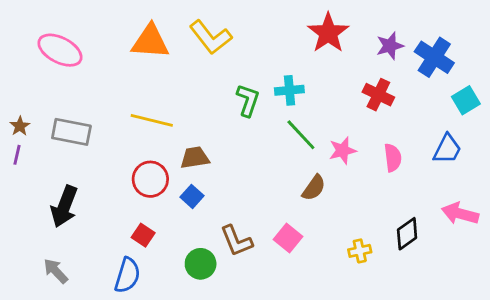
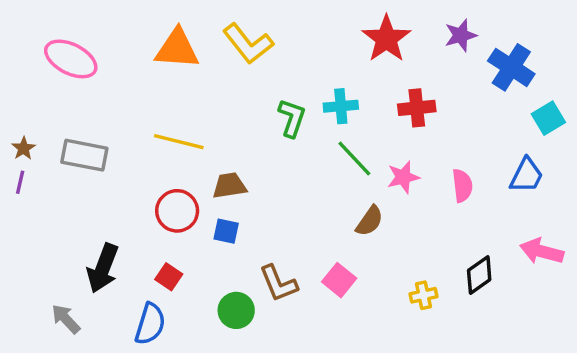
purple star: (390, 46) -> (461, 35), moved
red cross: (378, 95) -> (417, 108), moved, turned -32
blue square: (192, 196) -> (226, 231), turned -30
black arrow: (64, 206) -> (103, 268), moved

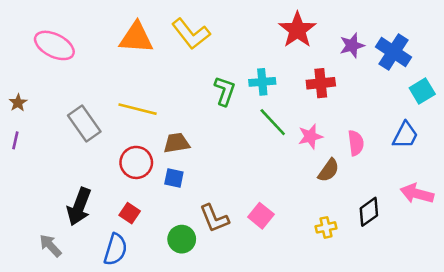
purple star: (461, 35) -> (352, 45), moved
brown star: (24, 148) -> (18, 103), moved
gray rectangle: (84, 155) -> (84, 123), moved, turned 44
brown semicircle: (370, 221) -> (329, 170), moved

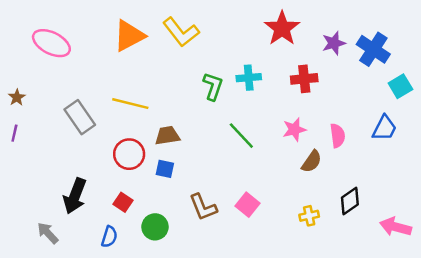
orange triangle: (136, 38) -> (129, 36), turned -32
green line: (273, 122) -> (241, 136), moved
pink arrow: (417, 194) -> (395, 227), moved
green circle: (182, 239) -> (155, 227), moved
blue semicircle: (115, 250) -> (109, 237), size x0.7

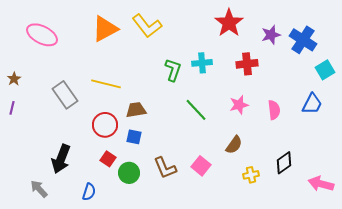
brown semicircle: (312, 161) -> (234, 145), moved
red square: (123, 202) -> (108, 159), moved
green circle: (155, 227) -> (129, 173), moved

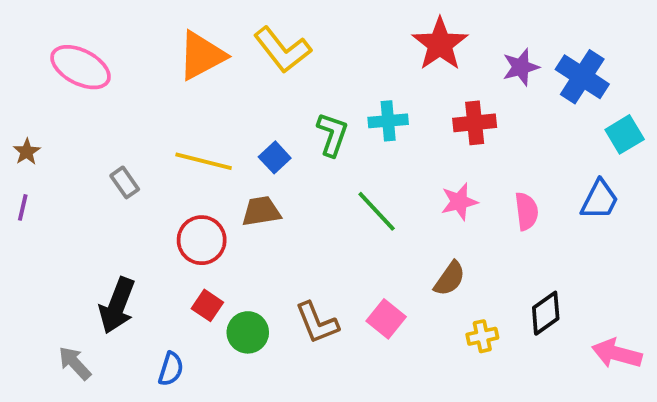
gray rectangle: (65, 95) -> (125, 182), size x0.6
blue square: (134, 137) -> (275, 157), moved, turned 35

